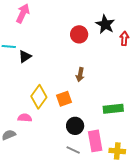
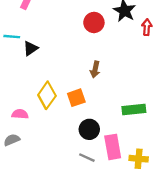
pink semicircle: (25, 118) -> (20, 114), moved

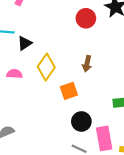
yellow diamond: (47, 95) -> (46, 67), moved
pink semicircle: (20, 114) -> (14, 74), moved

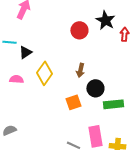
orange square: (69, 91) -> (73, 102), moved
black circle: (81, 121) -> (95, 88), moved

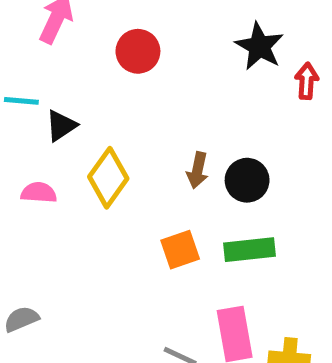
red circle: (79, 30) -> (138, 51), moved
black circle: (95, 88) -> (247, 180), moved
green rectangle: (113, 104) -> (250, 250), moved

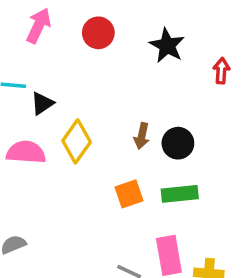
black star: (259, 46) -> (167, 45), moved
red circle: (138, 51) -> (98, 33), moved
pink semicircle: (39, 193) -> (26, 152), size x1.5

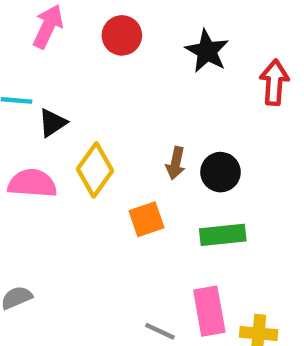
red arrow: (221, 71) -> (274, 82), size x1.4
orange square: (129, 194) -> (147, 219), moved

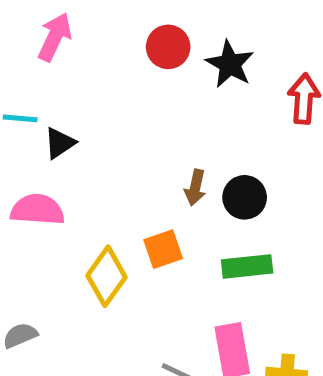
red circle: (122, 35) -> (168, 47), moved
yellow diamond: (95, 170) -> (106, 276), moved

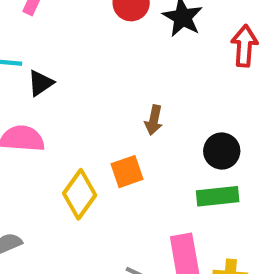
black circle: (245, 197) -> (222, 151), moved
green rectangle: (247, 266) -> (218, 196), moved

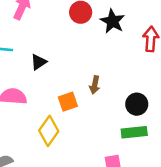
black triangle: (41, 83) -> (39, 62), moved
orange square: (127, 172) -> (68, 102), moved

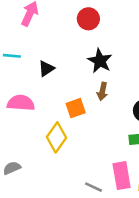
black star: (113, 21) -> (100, 61), moved

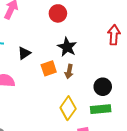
orange square: (76, 108) -> (49, 68), moved
yellow diamond: (56, 137) -> (68, 108), moved

